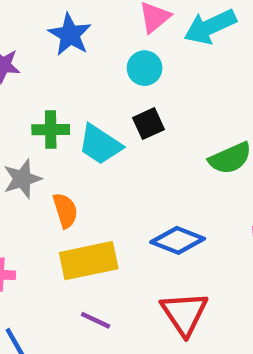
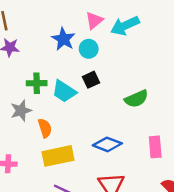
blue star: (70, 35) -> (63, 39), moved

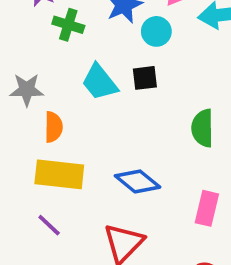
green cross: (37, 83) -> (68, 25), moved
green semicircle: (136, 99) -> (203, 128), turned 95

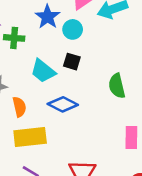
black square: (145, 78) -> (72, 62), turned 36
blue diamond: (138, 181) -> (63, 104), moved

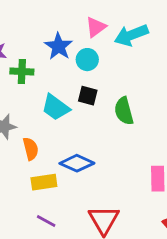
green semicircle: (117, 86) -> (124, 111), moved
blue diamond: (63, 104) -> (77, 163), moved
yellow rectangle: (30, 137) -> (44, 182), size x0.7

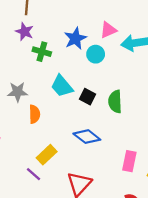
black square: (88, 96) -> (88, 97), moved
blue diamond: (77, 163) -> (87, 137), moved
yellow rectangle: (44, 182) -> (47, 155), moved, turned -48

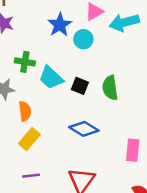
green cross: (42, 52) -> (25, 62), moved
yellow rectangle: (47, 155) -> (29, 139), moved
purple line: (33, 174) -> (31, 176), turned -42

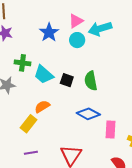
cyan circle: (83, 39) -> (77, 40), moved
orange semicircle: (25, 111) -> (42, 107), moved, turned -112
blue diamond: (84, 129) -> (88, 114), moved

